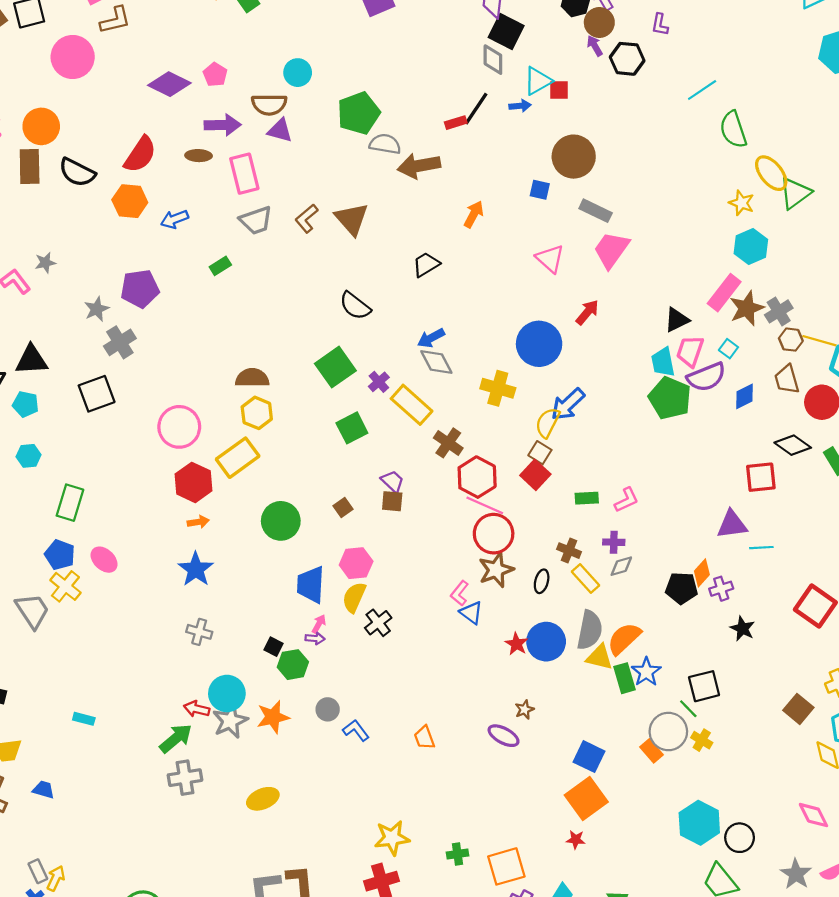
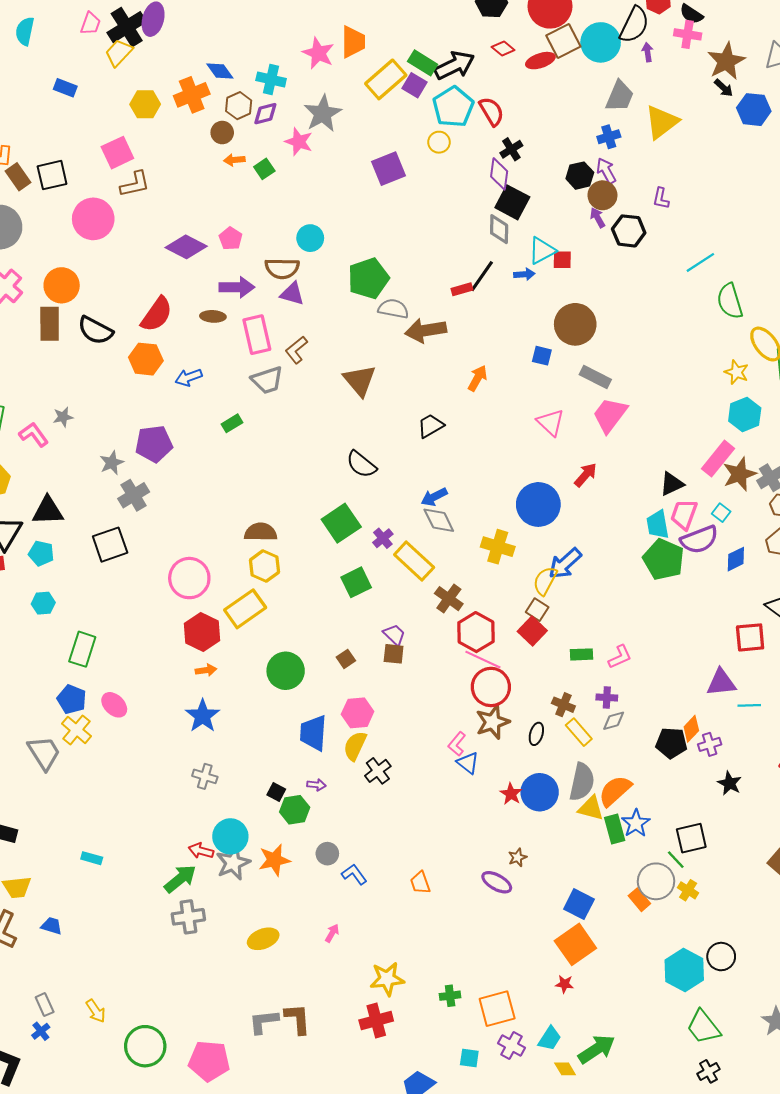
brown L-shape: (307, 219) -> (296, 350), moved
pink arrow: (319, 624) -> (332, 933), moved
black circle: (740, 838) -> (721, 957), moved
yellow arrow: (56, 878) -> (96, 1011), moved, turned 120

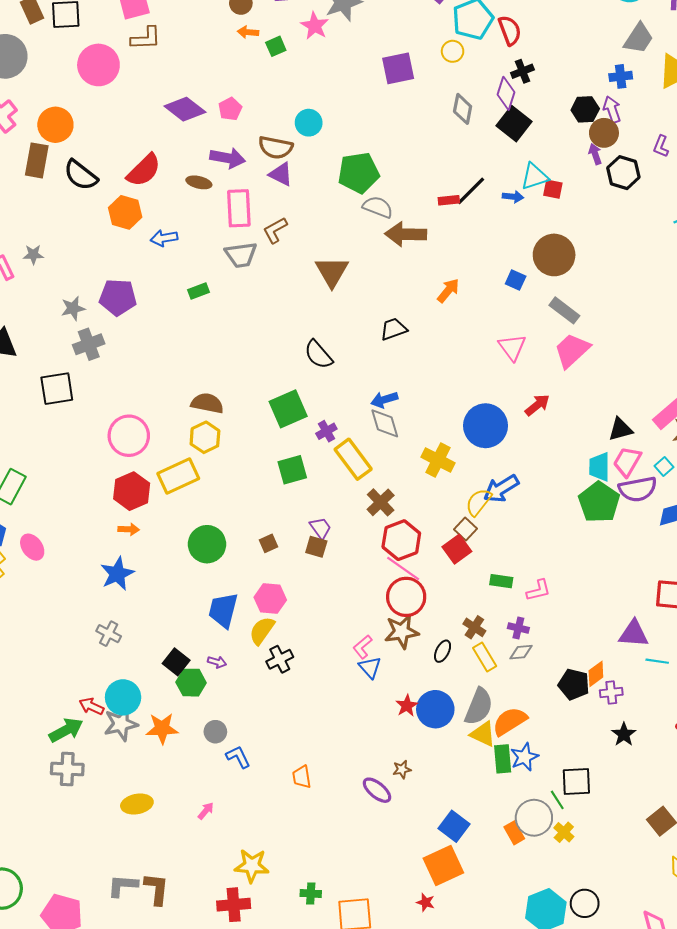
gray diamond: (499, 229) -> (463, 109), moved
black square: (276, 792) -> (176, 662), size x1.4

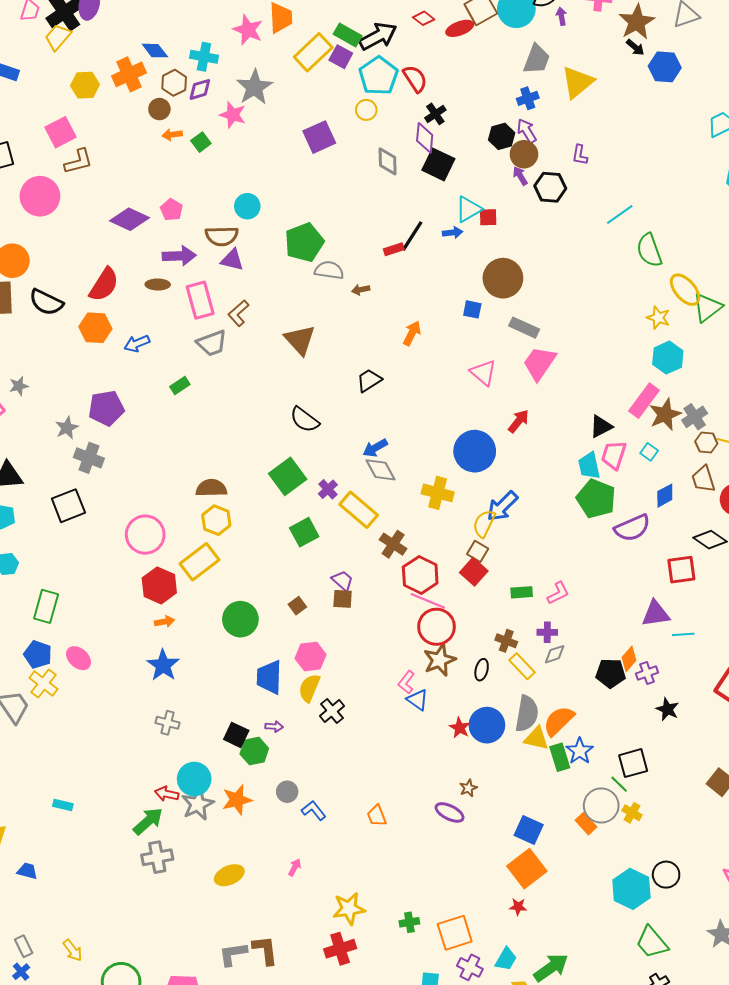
brown arrow: (406, 234) -> (361, 290), size x0.5
gray cross: (89, 344) -> (89, 458), turned -36
purple semicircle: (638, 489) -> (632, 528), moved

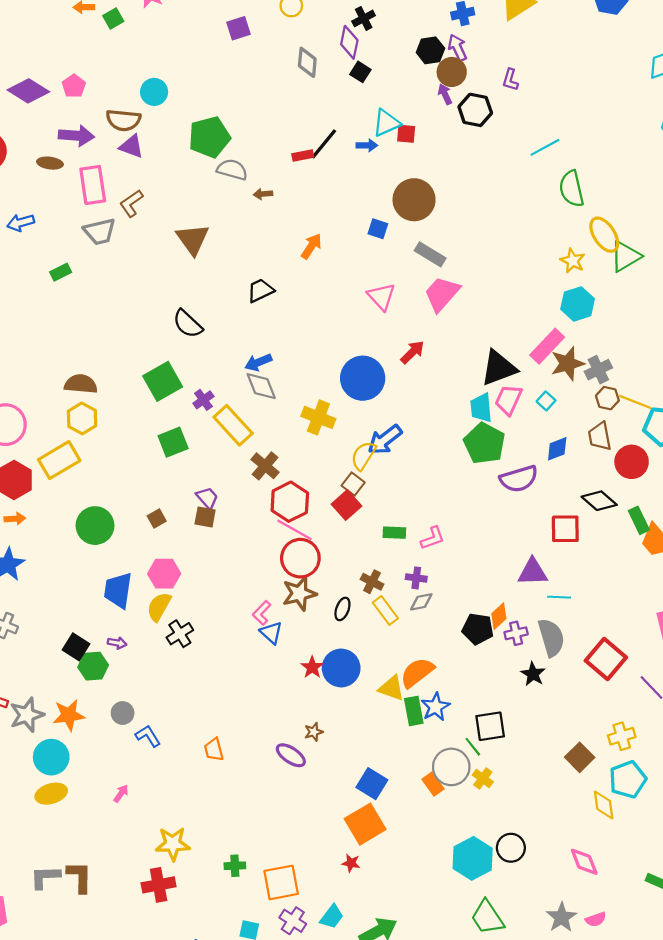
purple square: (319, 137) -> (238, 28), size x0.7
black square: (438, 164) -> (360, 72), size x0.6
black triangle: (601, 426) -> (499, 368), size x1.5
gray semicircle: (527, 714) -> (551, 638), moved, turned -33
cyan circle: (194, 779) -> (51, 757), moved

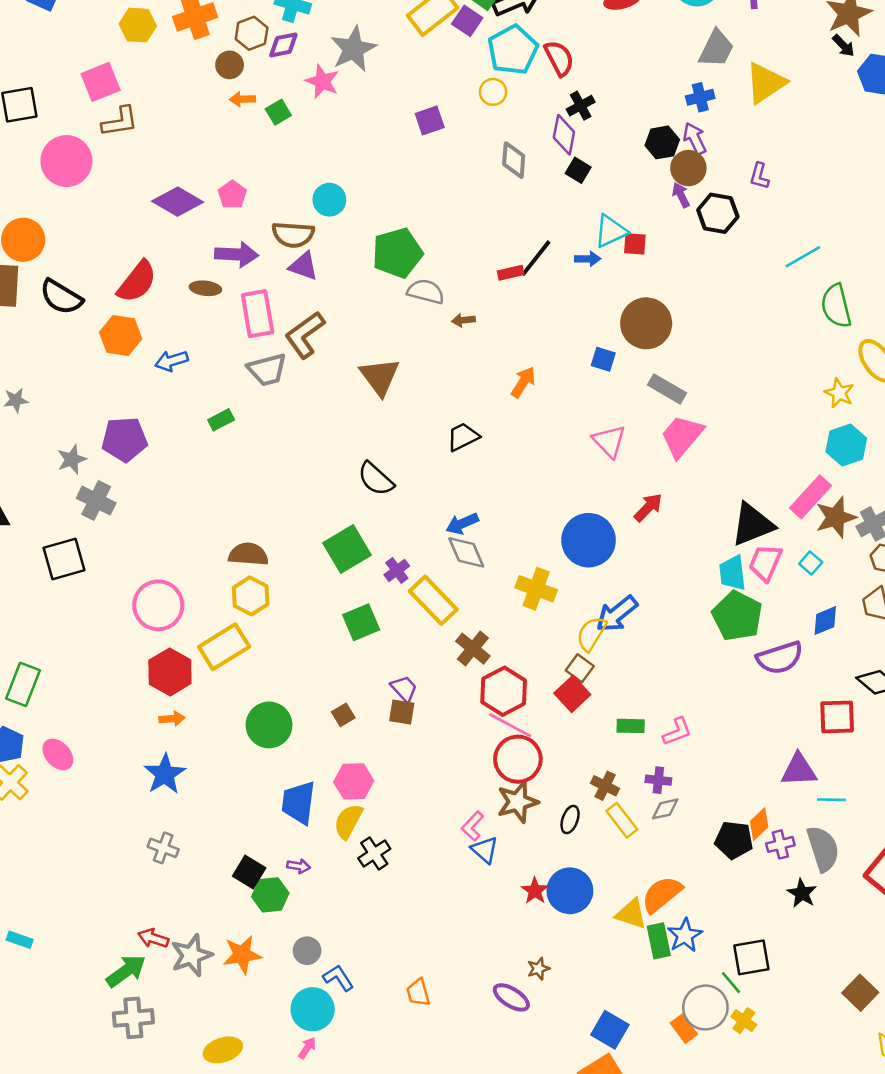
brown L-shape: (131, 203) -> (305, 335), size x1.4
cyan circle: (51, 757) -> (313, 1009), moved

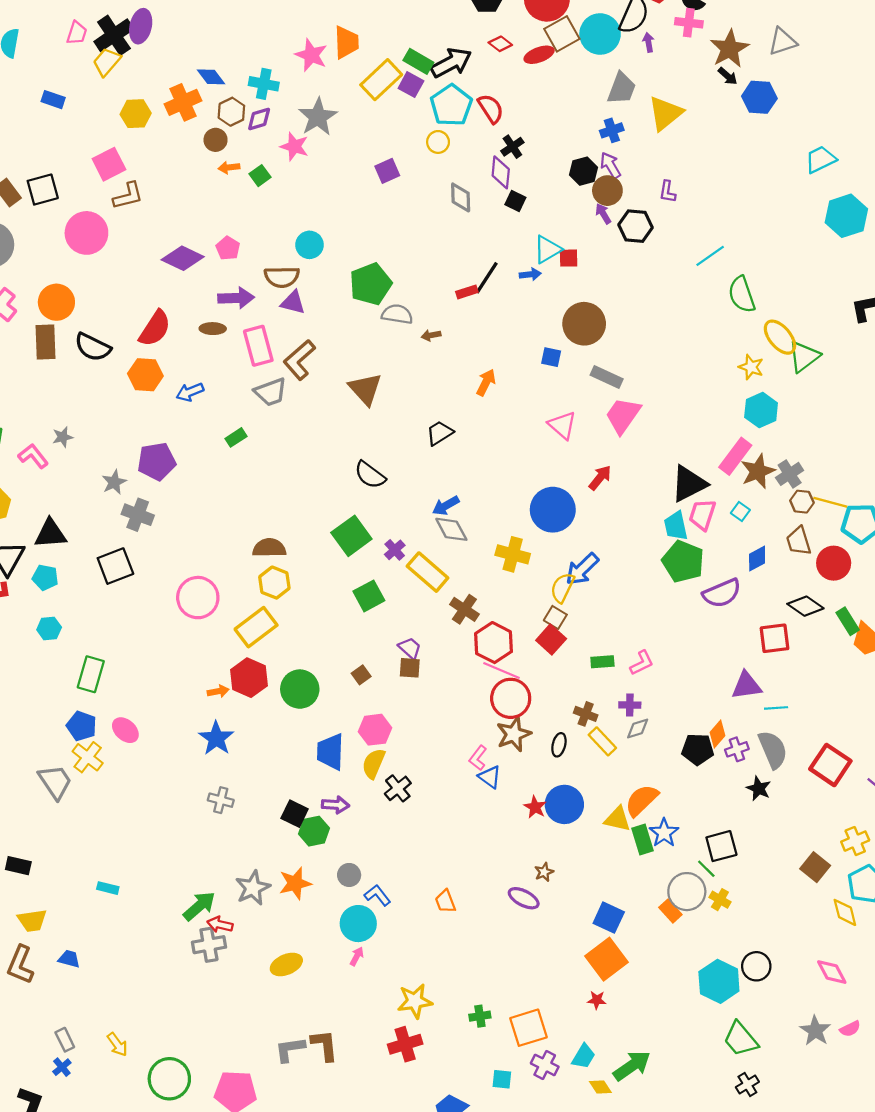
red hexagon: (170, 672) -> (249, 678), moved
purple arrow: (299, 866) -> (335, 805), size x1.4
red arrow: (153, 938) -> (220, 924), moved

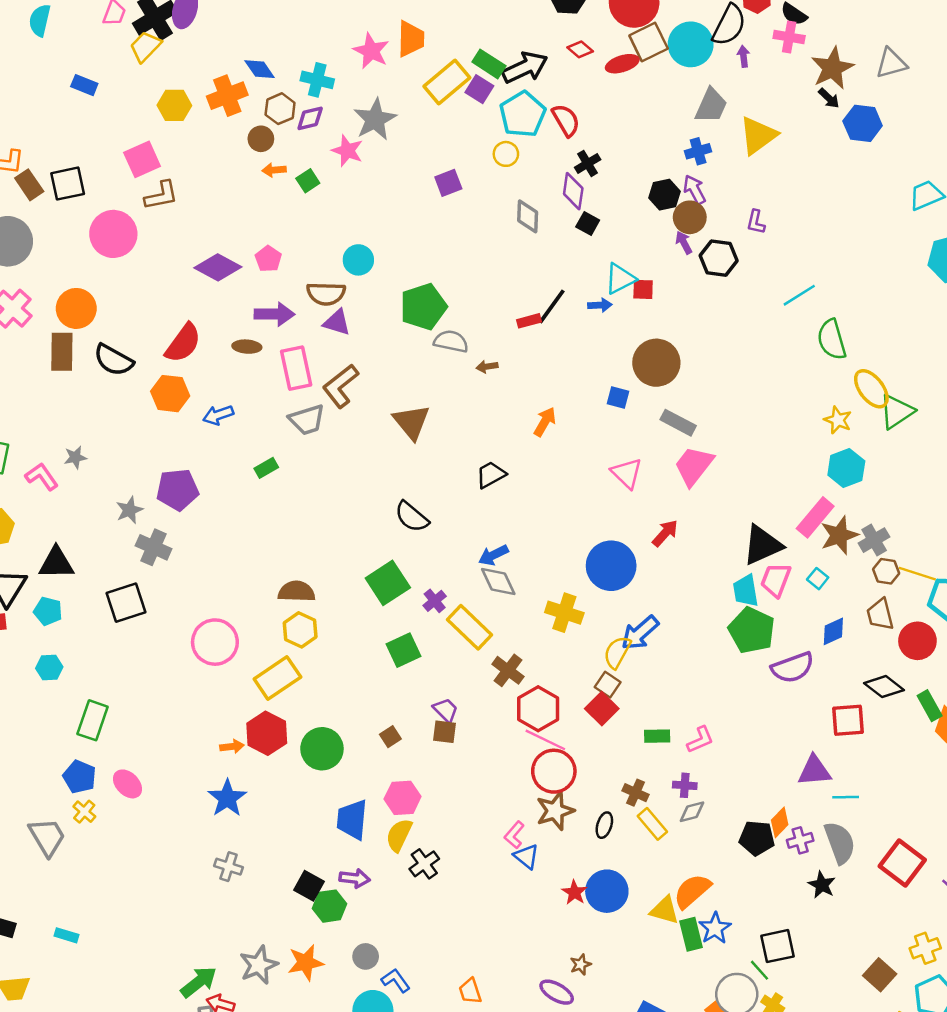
yellow cross: (88, 757) -> (84, 812), size x0.7
cyan rectangle: (108, 888) -> (67, 935), moved

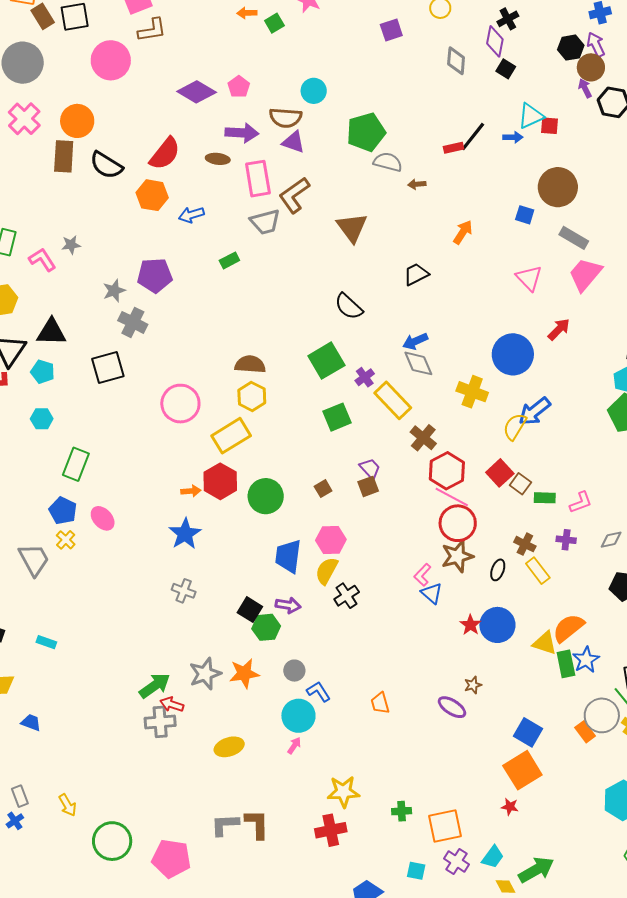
brown square: (608, 685) -> (520, 484), moved
brown square: (444, 732) -> (368, 486), turned -30
gray diamond: (692, 812) -> (611, 540), moved

